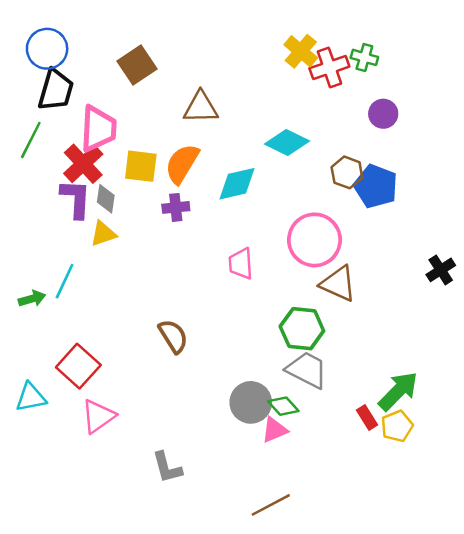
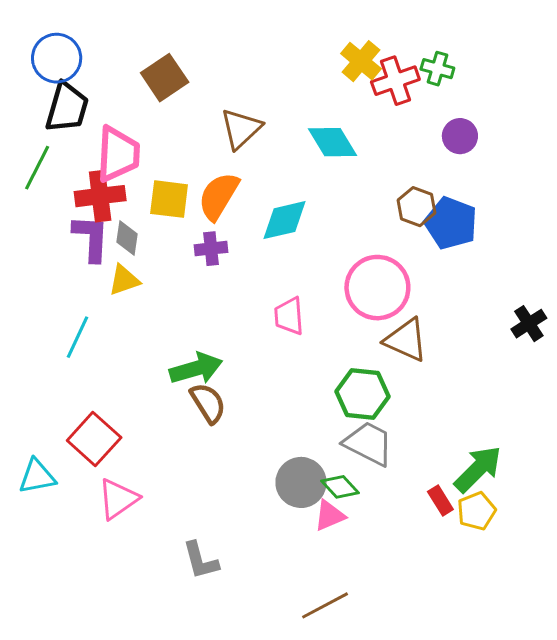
brown triangle: (201, 107) -> (241, 129), turned -42
cyan diamond: (287, 142) -> (332, 142), moved, turned 33
red cross: (83, 164) -> (100, 196), turned 36
green arrow: (32, 299) -> (196, 369), moved, size x1.6

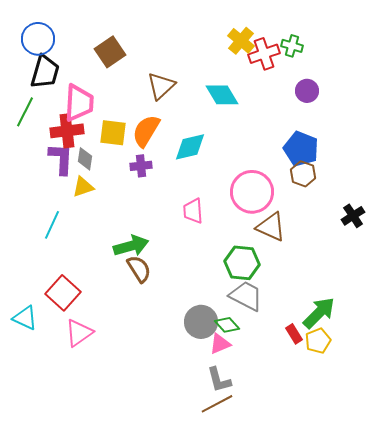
brown hexagon: (416, 207) -> (303, 174), moved
cyan triangle: (37, 476) -> (25, 318), turned 36
gray L-shape: (201, 560) -> (219, 380), moved

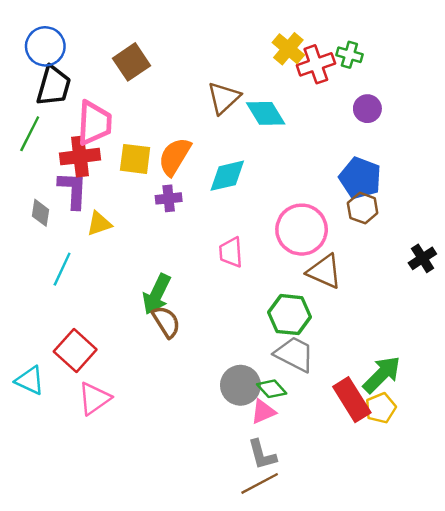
brown triangle: (161, 86) -> (224, 98), moved
gray diamond: (85, 159) -> (40, 213), moved
green arrow: (131, 246) -> (157, 294), turned 132
red rectangle: (294, 334) -> (352, 400), size x1.8

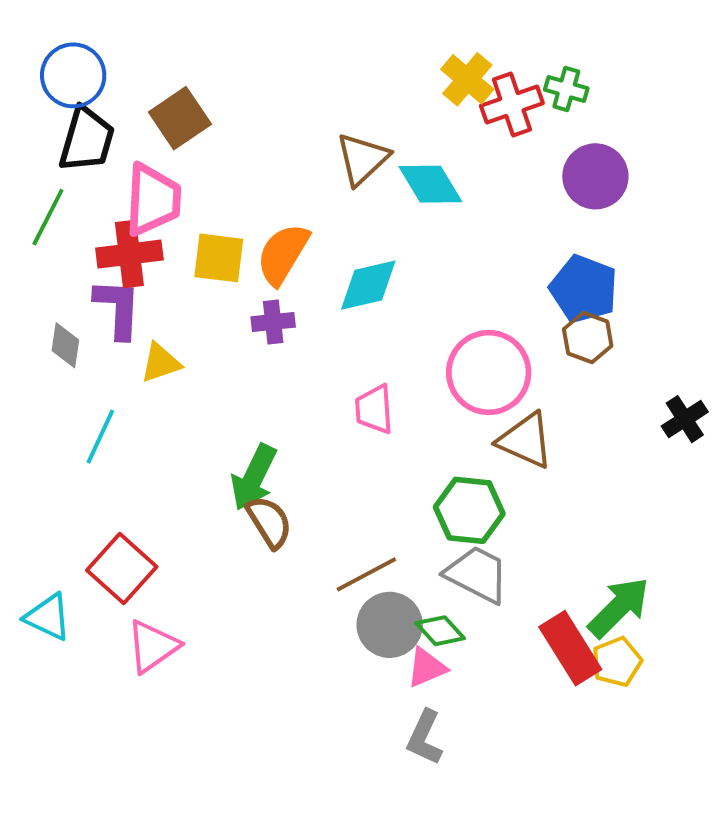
brown square: (131, 62) -> (180, 118), moved
purple circle: (367, 109) -> (595, 176), size x1.4
gray L-shape: (262, 455) -> (425, 737), turned 40
brown line: (260, 483) -> (366, 574), moved

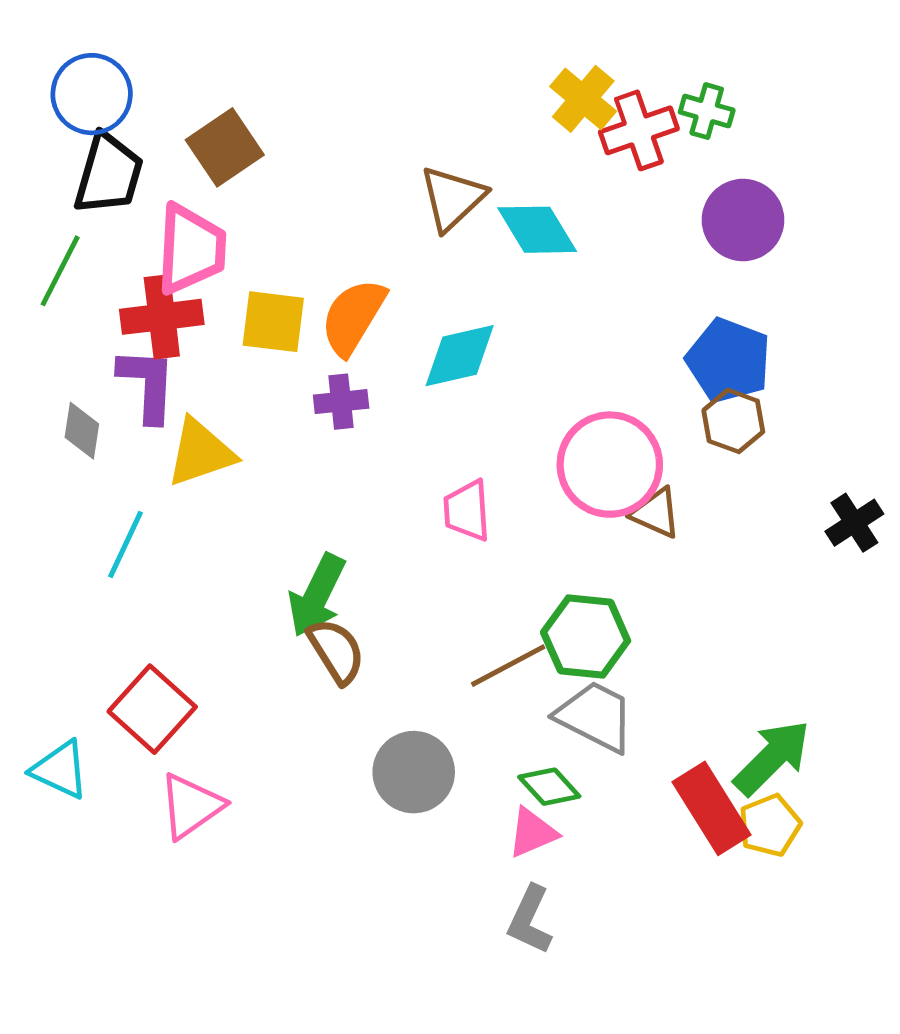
yellow triangle: (161, 363) -> (201, 452), size x1.4
brown triangle: (526, 440) -> (656, 513), moved, size x0.7
brown line: (366, 574) -> (508, 666), moved
gray circle: (390, 625) -> (414, 772), moved

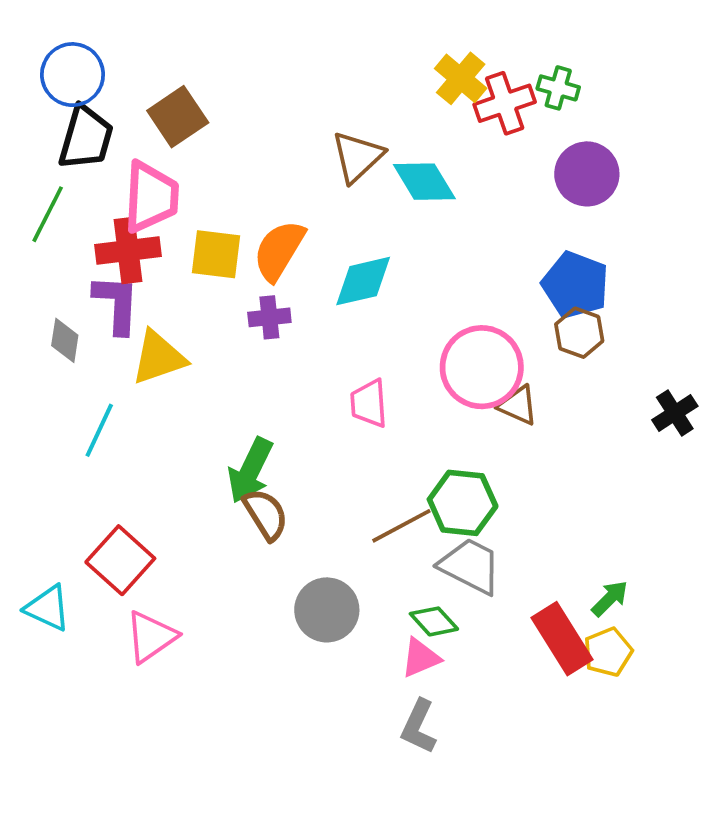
green arrow: (772, 758) -> (610, 598), size x0.6

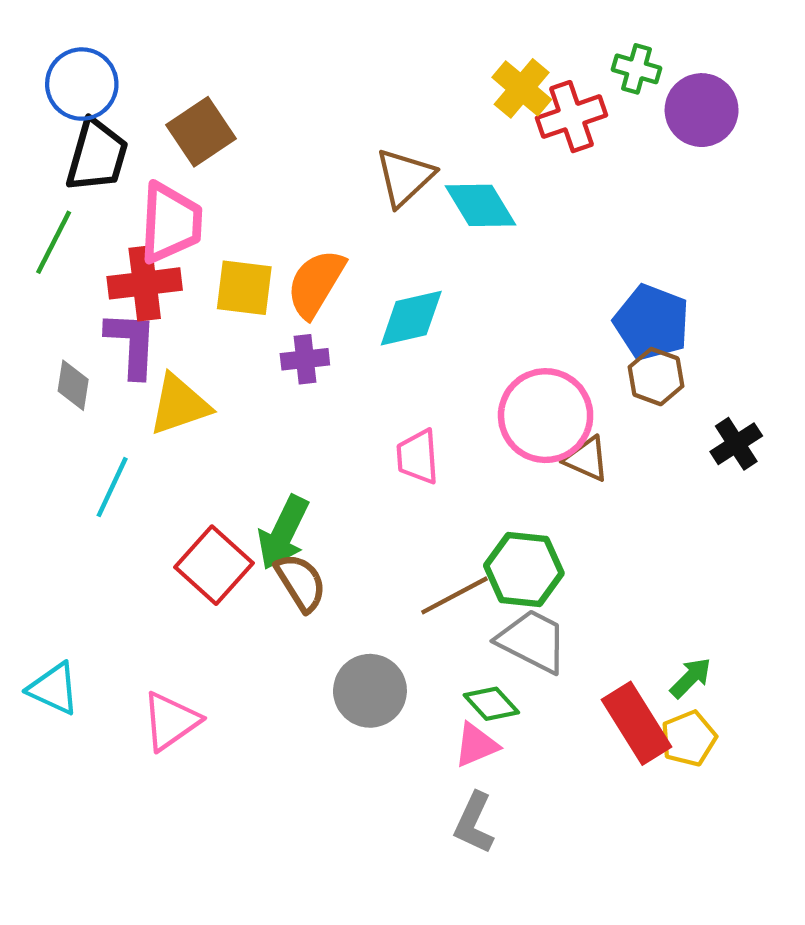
green cross: (558, 88) -> (637, 69), moved
purple circle: (587, 174) -> (702, 110), moved
black cross: (675, 413) -> (736, 444), moved
red square: (120, 560) -> (214, 565), moved

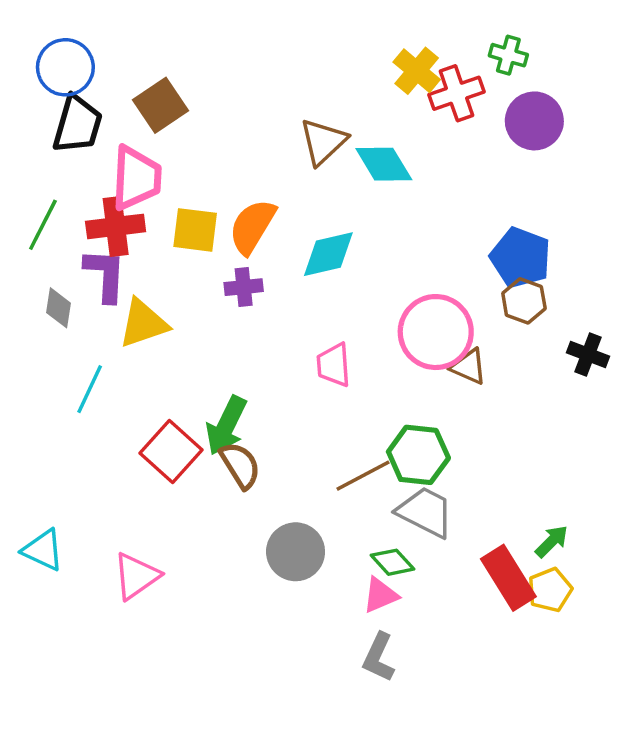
purple circle: (702, 110) -> (534, 121), moved
green line: (54, 242) -> (43, 225), moved
black cross: (736, 444) -> (588, 355), turned -36

